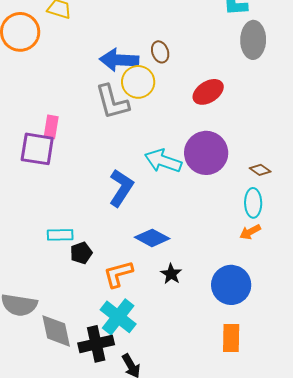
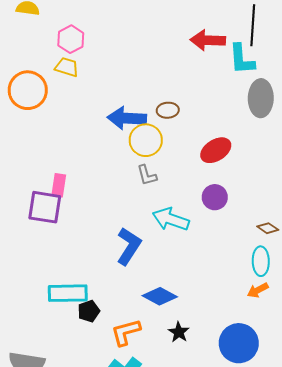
brown ellipse: (160, 52) -> (168, 110), turned -75
gray L-shape: (112, 102) -> (147, 175), moved, size x0.6
purple circle: (206, 153) -> (215, 197), moved, size x0.6
cyan rectangle: (60, 235) -> (68, 293), size x1.5

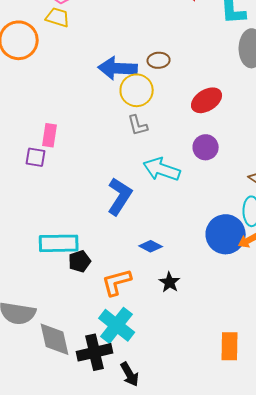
purple square: (45, 207) -> (36, 157), size x0.6
blue diamond: (160, 296) -> (151, 246), size x0.7
blue circle: (239, 343) -> (226, 234), moved

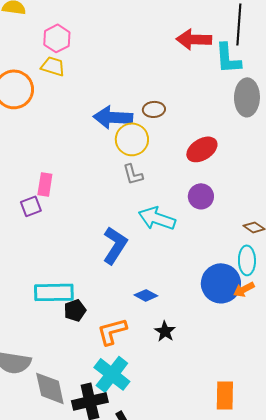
purple square: (36, 157) -> (31, 206), turned -30

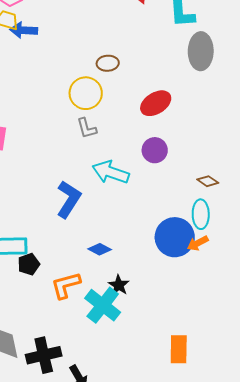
blue arrow: (113, 117) -> (24, 30), moved, size x0.7
cyan cross: (112, 374) -> (103, 305), moved

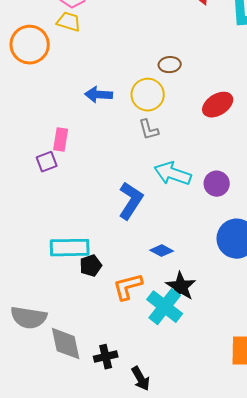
blue arrow: (24, 30) -> (99, 95), moved
purple circle: (155, 150) -> (217, 184), moved
black star: (119, 285) -> (181, 287), size x1.4
black cross: (44, 355) -> (106, 357), size x0.7

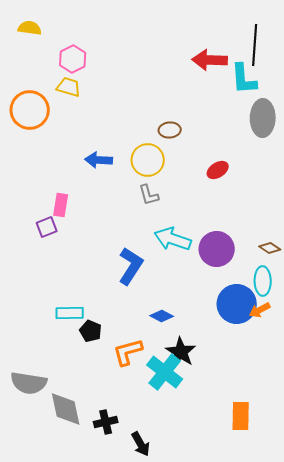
red ellipse: (218, 105) -> (218, 170), size x0.7
purple circle: (217, 184) -> (217, 249), size x1.4
cyan rectangle: (70, 248) -> (70, 313), size x0.7
black pentagon: (91, 266) -> (91, 331), turned -30

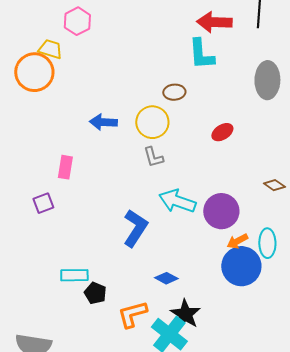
cyan L-shape: (244, 79) -> (201, 54), moved
yellow trapezoid: (69, 87) -> (50, 49), moved
purple square: (47, 227) -> (43, 203), moved
brown diamond: (270, 248) -> (274, 185), moved
orange arrow: (260, 310) -> (237, 241), moved

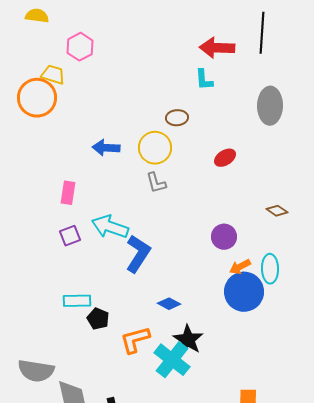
cyan L-shape: (201, 54) -> (204, 80), size x0.7
cyan arrow: (177, 201) -> (110, 227), moved
purple square: (43, 203) -> (70, 236), moved
purple circle: (221, 211) -> (224, 237), size x0.7

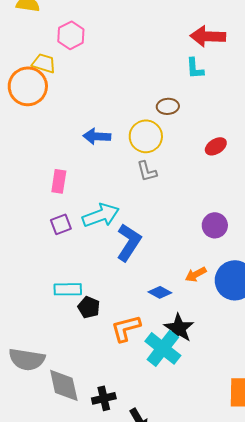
cyan arrow: (110, 227) -> (101, 215), turned 141
orange arrow: (240, 267) -> (196, 274), moved

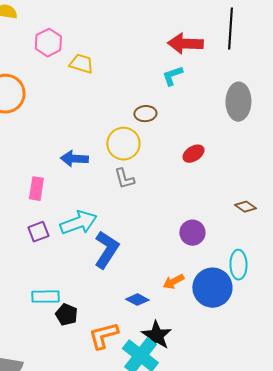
yellow trapezoid: (44, 63) -> (81, 64), moved
cyan L-shape: (195, 68) -> (172, 76), turned 75
blue arrow: (97, 136) -> (74, 159), moved

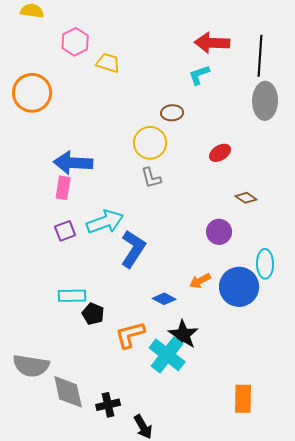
black line: (230, 29) -> (260, 56), moved
blue arrow: (74, 159) -> (73, 163), moved, size x1.4
brown diamond: (245, 207) -> (246, 198), moved

